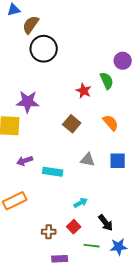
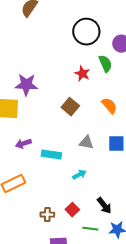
black circle: (44, 49) -> (86, 32), moved
cyan arrow: (81, 203) -> (79, 175), moved

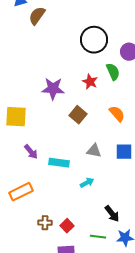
purple star: (26, 85) -> (53, 89), moved
purple arrow: (23, 144) -> (31, 152), turned -112
red square: (72, 210) -> (67, 226), moved
brown cross: (47, 215) -> (45, 223), moved

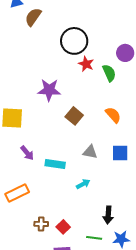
black circle: (94, 40) -> (74, 41), moved
red star: (90, 82) -> (86, 64), moved
black arrow: (112, 214) -> (108, 215), turned 42

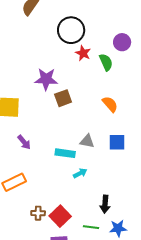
brown square: (74, 116) -> (63, 98), moved, turned 30
cyan rectangle: (55, 164) -> (65, 153), moved
red square: (63, 227) -> (60, 216), size x1.5

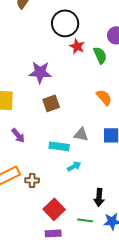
brown square: (63, 98) -> (51, 103), moved
brown cross: (38, 213) -> (32, 180), moved

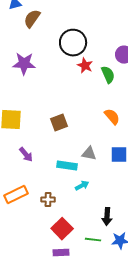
purple star: (40, 72) -> (24, 64), moved
brown cross: (32, 180) -> (48, 200), moved

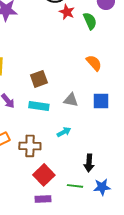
brown square: (59, 123) -> (39, 79), moved
cyan rectangle: (67, 166) -> (39, 106), moved
brown cross: (48, 200) -> (30, 146), size x1.5

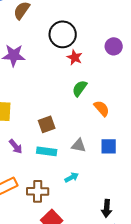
green semicircle: (90, 21) -> (80, 88), moved, turned -120
black arrow: (89, 163) -> (107, 208), moved

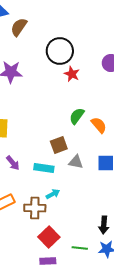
green semicircle: (80, 88) -> (77, 116), moved
brown square: (47, 124) -> (59, 145), moved
cyan arrow: (72, 177) -> (53, 194), moved

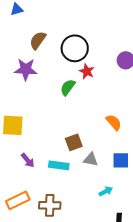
brown semicircle: (19, 27) -> (38, 40), moved
green semicircle: (77, 116) -> (68, 87), moved
cyan arrow: (53, 194) -> (106, 191), moved

